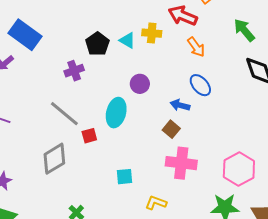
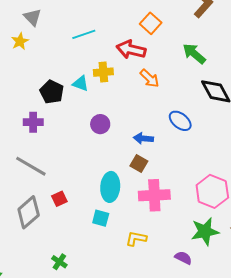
purple cross: (74, 71) -> (33, 122), turned 30
blue ellipse: (200, 85) -> (180, 121), moved
cyan ellipse: (116, 113) -> (110, 187), moved
red square: (89, 136) -> (59, 199), moved
cyan square: (124, 177) -> (101, 218), turned 30

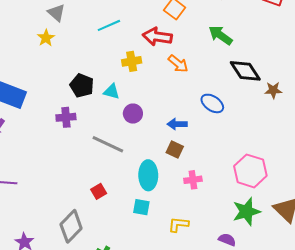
cyan triangle: (81, 83) -> (112, 92), moved
gray line: (31, 166) -> (108, 144), moved
pink cross: (154, 195) -> (193, 180), size x0.6
gray diamond: (29, 212) -> (71, 226), moved

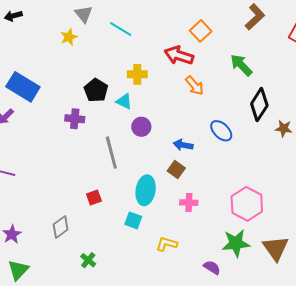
cyan line: (109, 25) -> (121, 29), moved, turned 45
yellow cross: (132, 61) -> (137, 74), moved
black diamond: (245, 71) -> (259, 105), turned 56
gray line: (108, 144) -> (111, 153), turned 40
gray diamond: (71, 226) -> (61, 227), size x0.7

